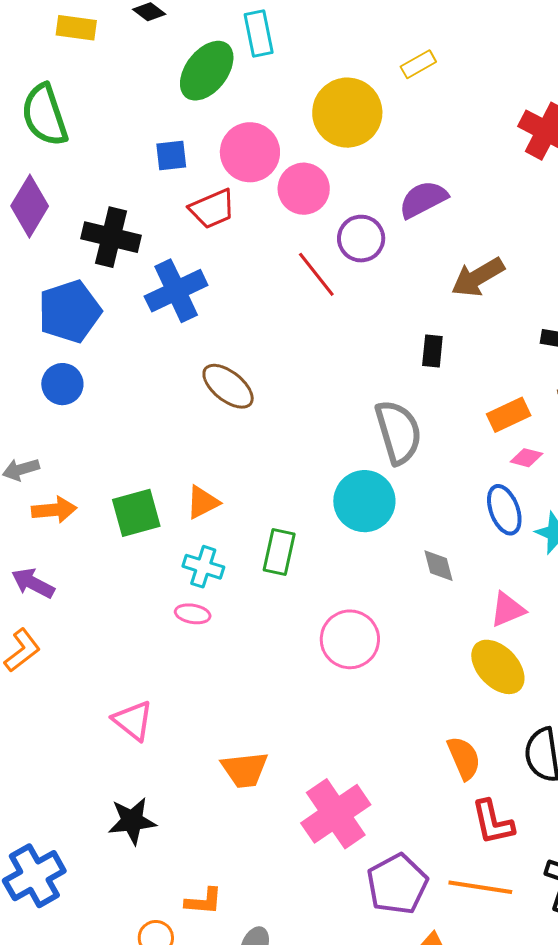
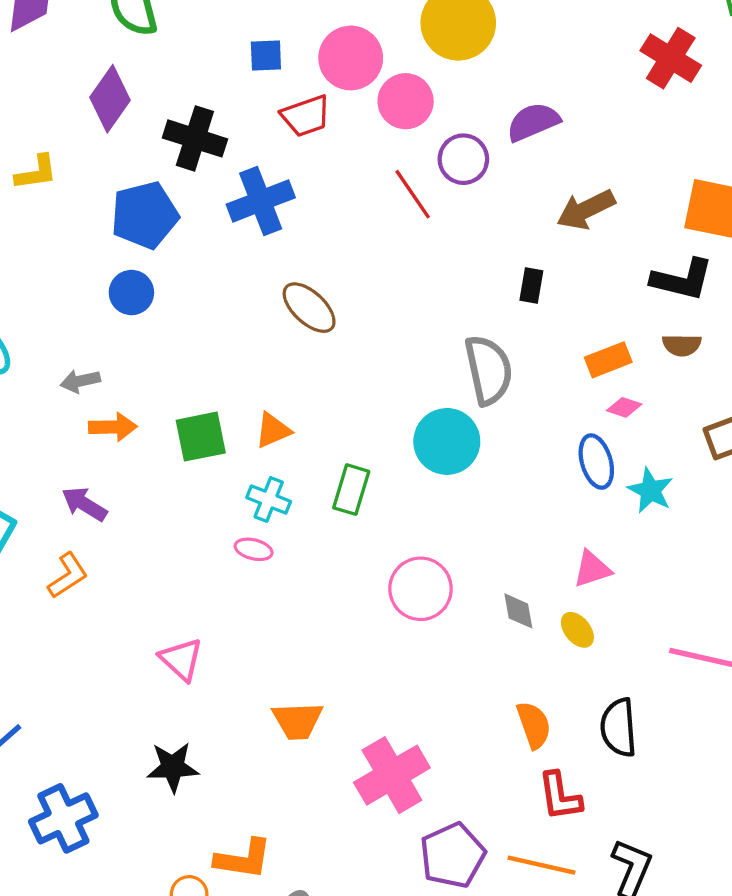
gray diamond: (439, 566) -> (518, 611), moved
yellow ellipse: (498, 667) -> (577, 630), size x0.6
orange L-shape: (204, 901) -> (243, 859), size x1.4

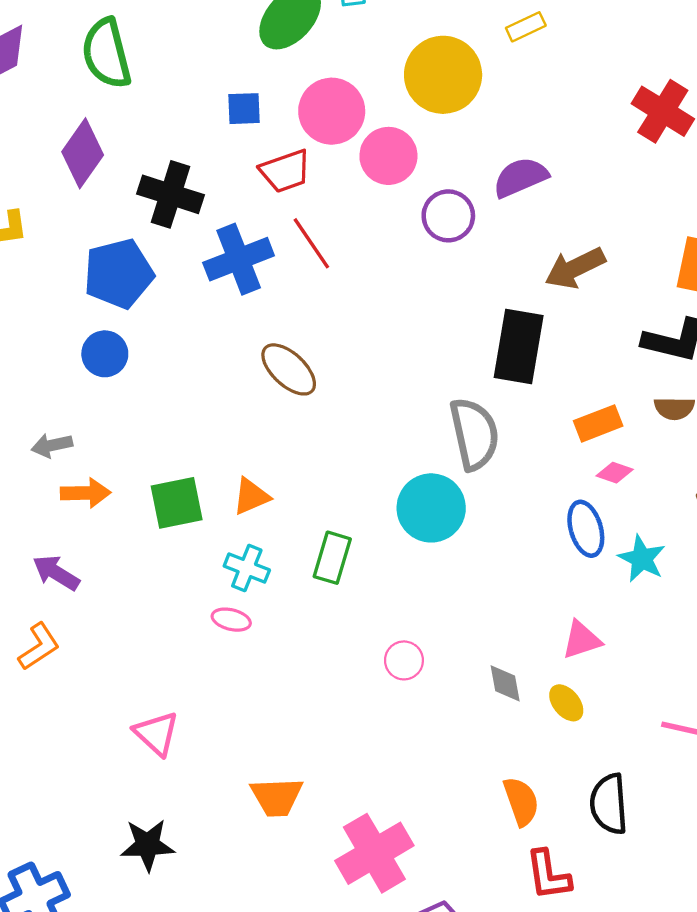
red line: (413, 194) -> (311, 243), moved
black rectangle: (531, 285) -> (519, 347), size x2.0
pink circle: (421, 589) -> (404, 660), size x0.6

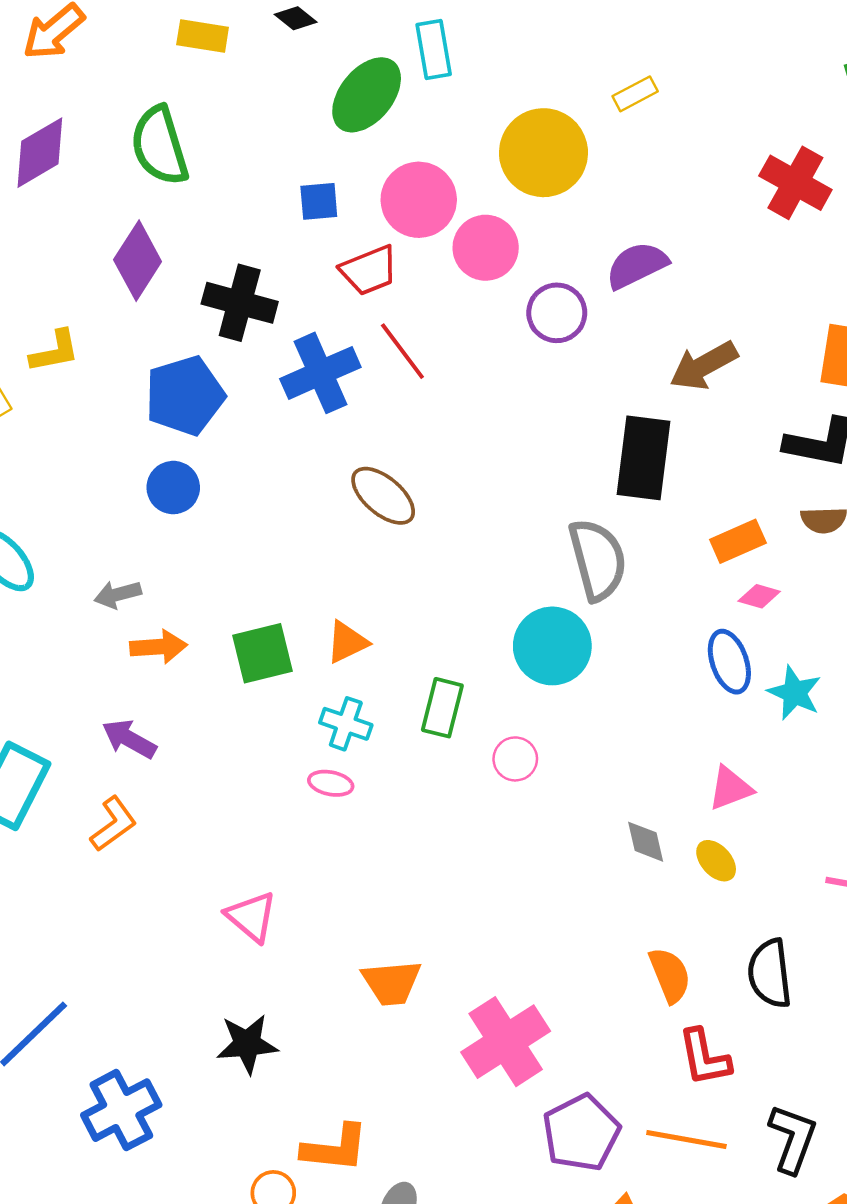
pink circle: (404, 660) -> (515, 759), moved

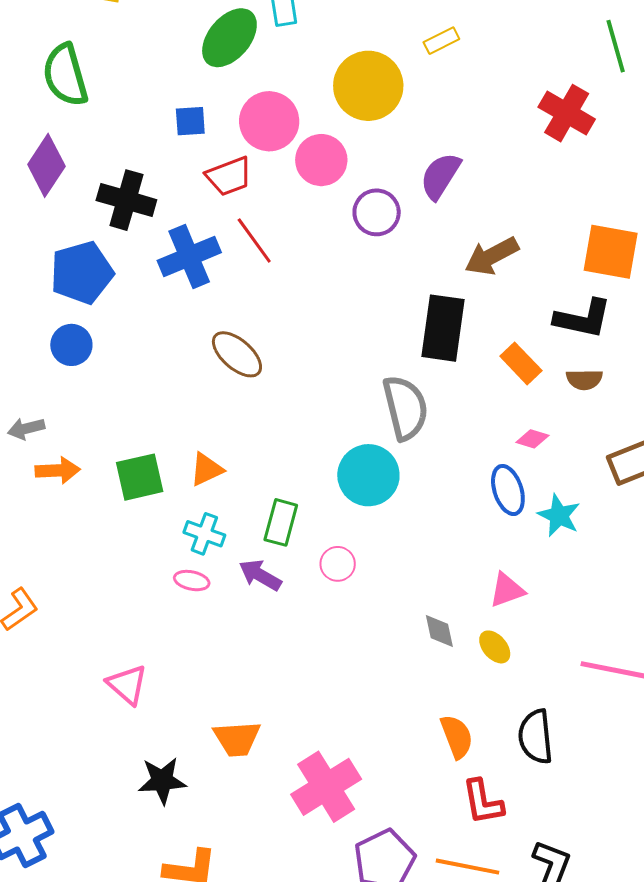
purple semicircle: (637, 265) -> (440, 176), turned -33
orange rectangle: (738, 541) -> (521, 363), moved, turned 69
purple arrow: (129, 739) -> (260, 575), moved
black star: (247, 1044) -> (162, 781), moved

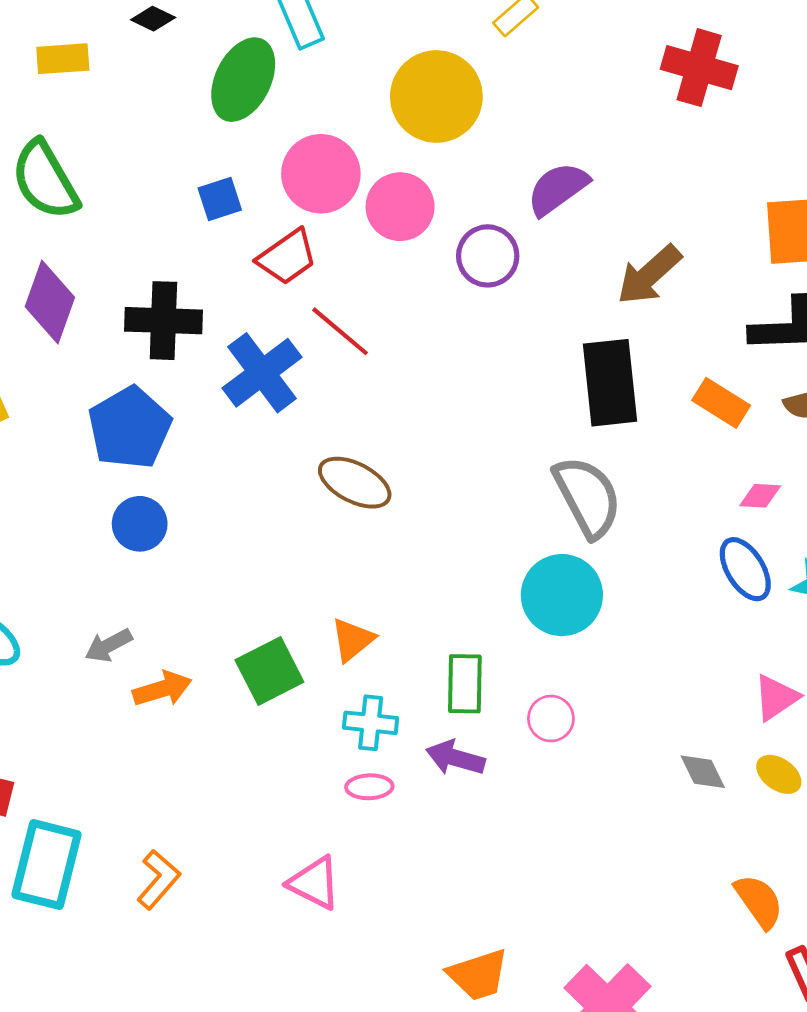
purple semicircle: (440, 176) -> (558, 189), turned 36
pink triangle: (127, 685) -> (314, 883), moved

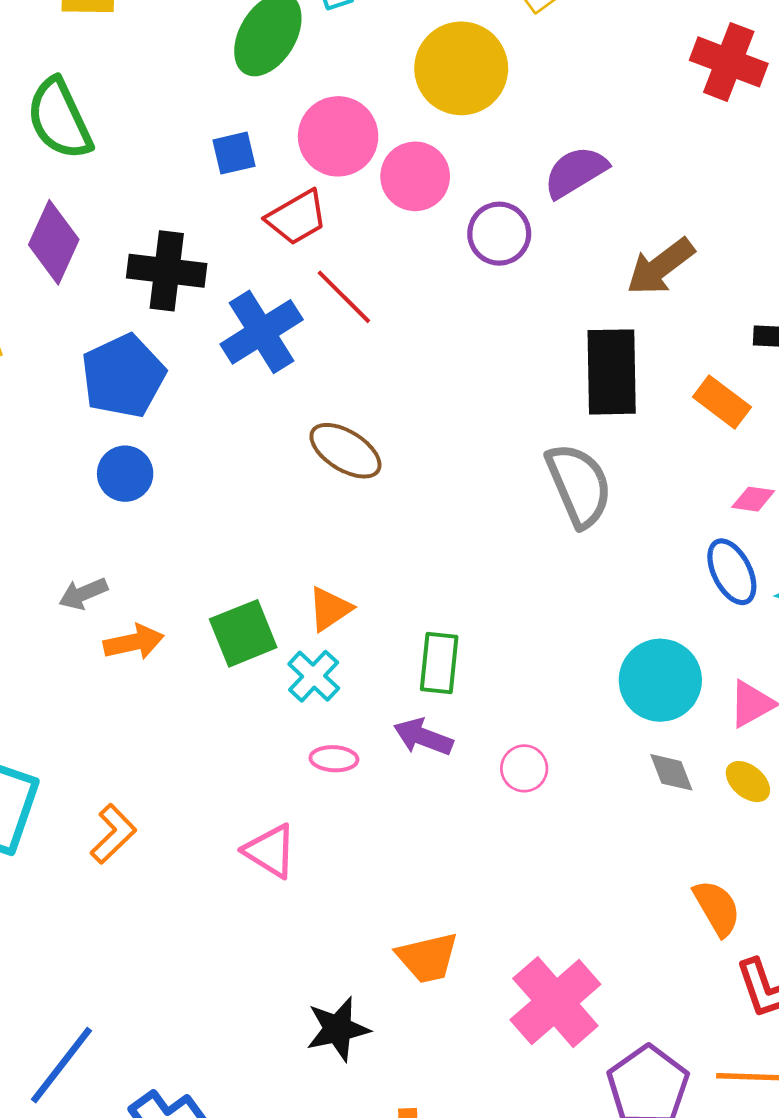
cyan circle: (562, 595) -> (660, 680), moved
pink circle: (551, 719) -> (524, 768), moved
cyan cross: (371, 723) -> (314, 676), moved, turned 32

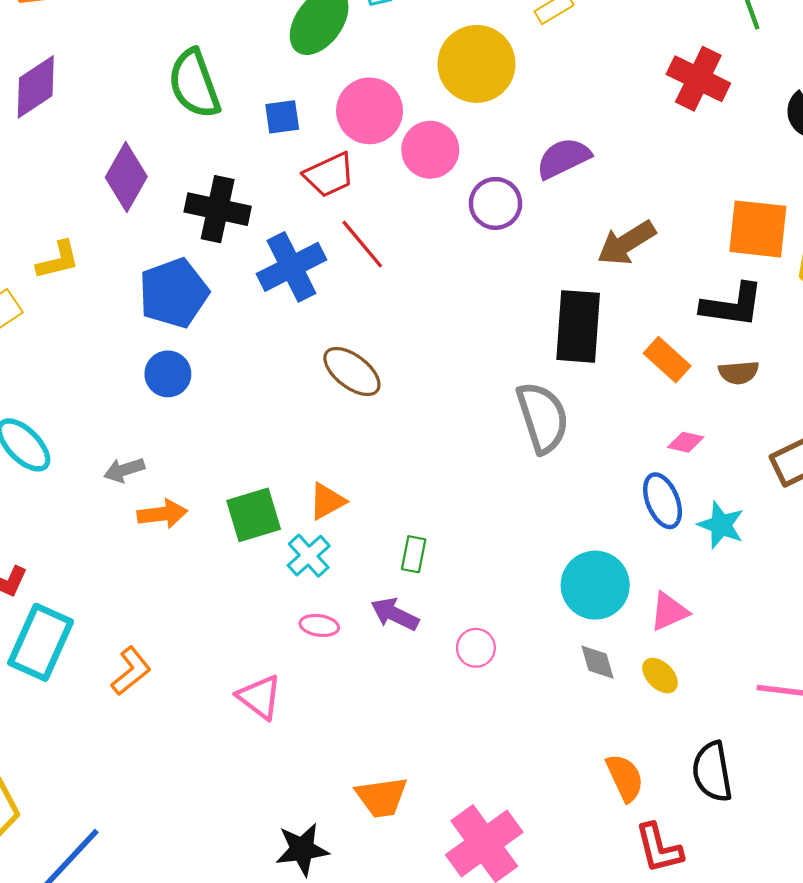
green semicircle: (59, 119) -> (194, 84), moved
green rectangle: (439, 663) -> (414, 554), size x0.7

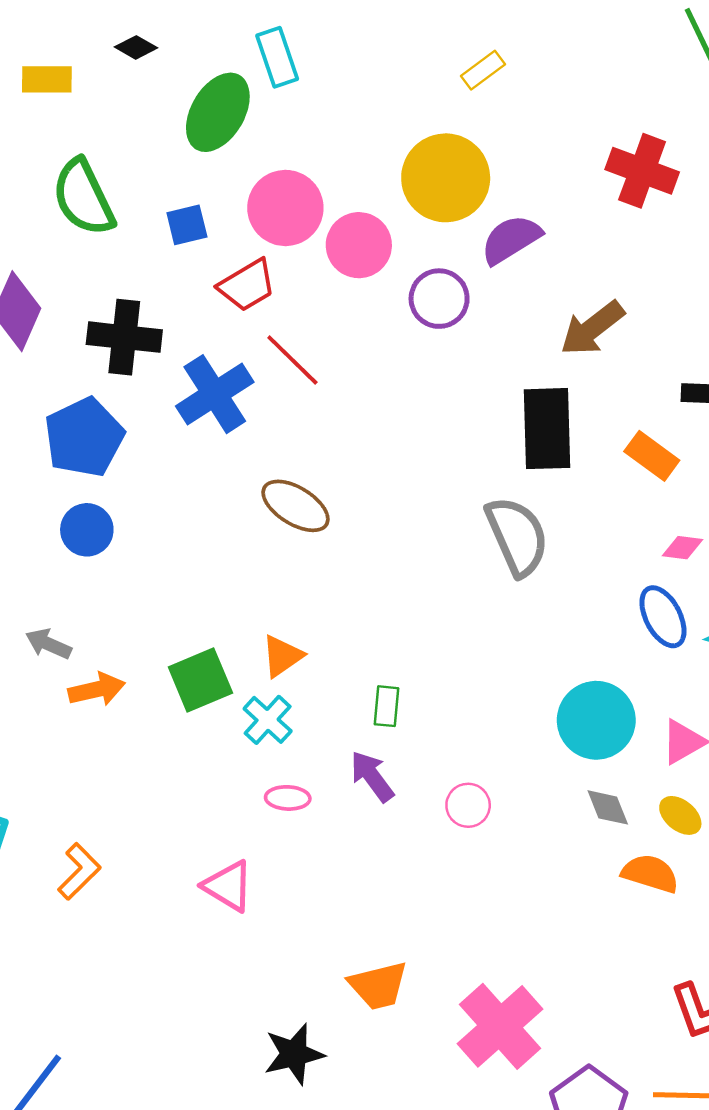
yellow circle: (477, 64) -> (446, 178), moved
red cross: (698, 79) -> (642, 171), moved
gray arrow: (124, 470) -> (48, 644), turned 48
purple arrow: (395, 614) -> (372, 776), turned 33
orange semicircle: (625, 778) -> (650, 873), moved, turned -42

